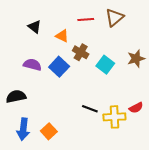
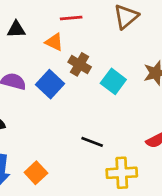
red line: (86, 19) -> (71, 18), moved
black triangle: (34, 27) -> (16, 29), turned -40
yellow cross: (114, 117) -> (122, 173), moved

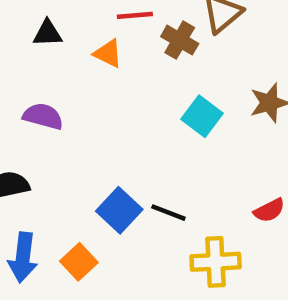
brown cross: (80, 64) -> (180, 40), moved
blue square: (50, 84) -> (119, 210), moved

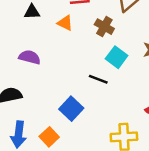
brown cross: (180, 40) -> (104, 27), moved
black line: (168, 213) -> (98, 79), moved

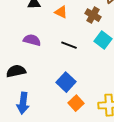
black line: (98, 79) -> (69, 45), moved
orange square: (49, 137) -> (76, 103), moved

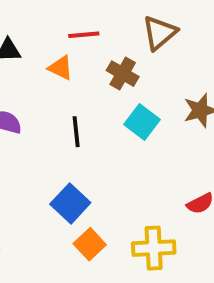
black line: (69, 45) -> (76, 132), turned 63

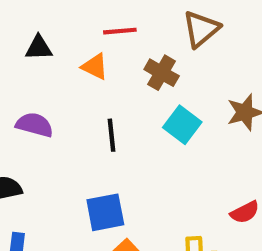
blue square: (70, 203) -> (105, 212), turned 36

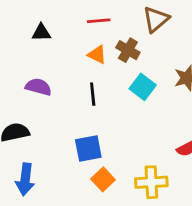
orange triangle: (95, 66) -> (97, 55), moved

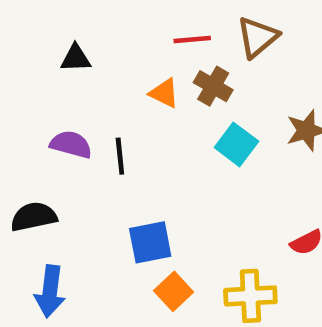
red line: (99, 21) -> (192, 40), moved
black line: (93, 94) -> (120, 156), moved

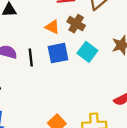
blue square: (150, 242) -> (58, 53), moved

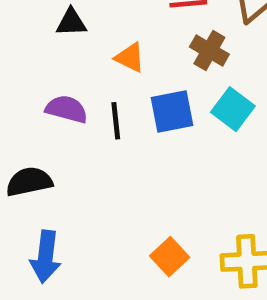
orange triangle: (52, 27) -> (130, 58), moved

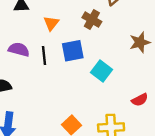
orange triangle: (130, 58) -> (51, 23), turned 42
cyan square: (233, 109) -> (101, 71), moved

